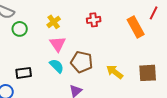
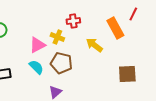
yellow cross: (54, 22) -> (57, 37), moved, turned -32
pink triangle: (58, 44) -> (37, 45), turned 36
yellow arrow: (115, 72) -> (94, 45), moved

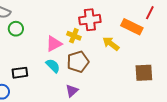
red cross: (73, 21) -> (90, 20), size x1.5
orange rectangle: (115, 28) -> (132, 27), turned -35
brown pentagon: (61, 63) -> (78, 62), turned -30

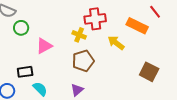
red line: (150, 13) -> (155, 12), turned -64
pink triangle: (54, 44) -> (44, 46), moved
cyan semicircle: (53, 66) -> (40, 89), moved
brown square: (144, 73) -> (149, 72), turned 30

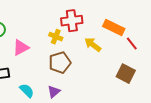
red line: (155, 12) -> (132, 44), moved
cyan semicircle: (40, 89) -> (27, 91), moved

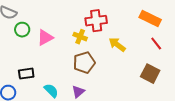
orange rectangle: (114, 28) -> (150, 19), moved
pink triangle: (21, 48) -> (45, 38), moved

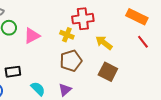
brown square: (150, 74) -> (108, 72), moved

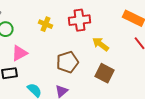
yellow cross: (67, 35) -> (46, 24), moved
pink triangle: (32, 36) -> (20, 53), moved

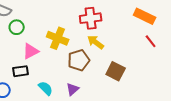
yellow cross: (46, 24) -> (58, 38), moved, size x1.5
yellow arrow: (100, 44) -> (96, 42), moved

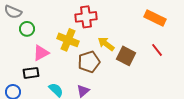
red cross: (91, 18) -> (86, 17), moved
red line: (151, 41) -> (157, 50), moved
brown square: (116, 71) -> (126, 56), moved

